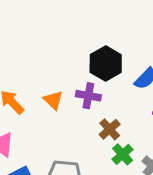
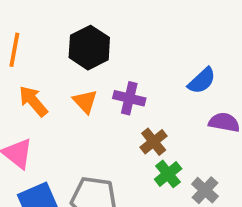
black hexagon: (106, 63) -> (89, 48), moved

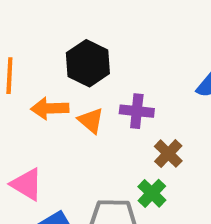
orange arrow: (33, 101) -> (50, 108), moved, turned -44
green cross: (168, 174) -> (152, 193), moved

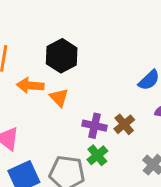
purple cross: (137, 111) -> (95, 126), moved
brown cross: (168, 154) -> (124, 124), moved

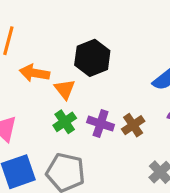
black hexagon: (62, 56) -> (92, 58), moved
green cross: (97, 155) -> (65, 122), moved

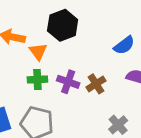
green cross: (65, 122) -> (37, 79), turned 30

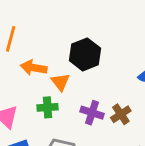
green cross: (37, 79) -> (47, 107), moved

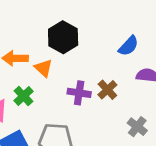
green cross: (47, 107) -> (24, 96), moved, turned -30

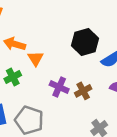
black hexagon: (63, 37) -> (85, 42), moved

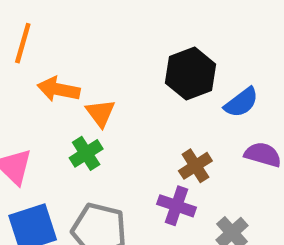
green cross: (13, 77) -> (86, 153), moved
purple cross: (59, 87) -> (176, 206), moved

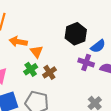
brown cross: (195, 166) -> (49, 72), moved
purple cross: (176, 206) -> (86, 63), moved

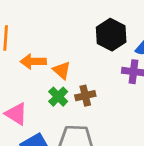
brown cross: (49, 72) -> (85, 96), turned 32

